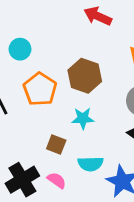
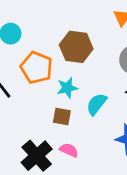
cyan star: (83, 118) -> (67, 88), moved
cyan semicircle: (90, 164) -> (97, 104), moved, turned 140

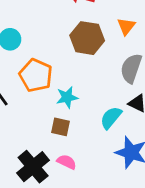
brown hexagon: (76, 47) -> (87, 38), moved
cyan semicircle: (97, 104) -> (111, 118), moved

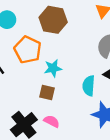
brown hexagon: (87, 38) -> (53, 20), moved
cyan semicircle: (111, 118) -> (89, 86), turned -36

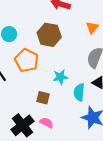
cyan star: (53, 68) -> (60, 77), moved

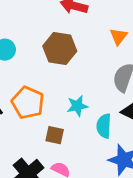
orange pentagon: (27, 60) -> (28, 103), moved

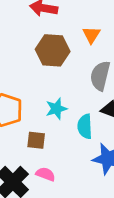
brown hexagon: (60, 49) -> (53, 50), moved

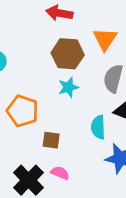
orange triangle: (91, 35) -> (105, 39), size x1.4
cyan star: (56, 109) -> (68, 87), moved

